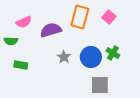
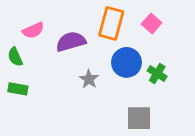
green semicircle: (11, 41) -> (15, 57), turned 64
blue circle: (91, 57) -> (127, 62), moved
green rectangle: (21, 65) -> (18, 89), moved

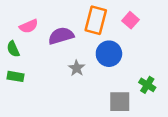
green cross: (157, 74) -> (147, 85), moved

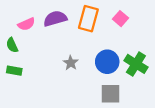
purple semicircle: (61, 36) -> (55, 19), moved
blue circle: (109, 54) -> (107, 62), moved
green cross: (147, 85) -> (136, 64), moved, size x1.5

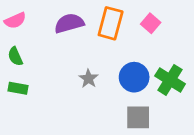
pink semicircle: (26, 24) -> (15, 21), moved

